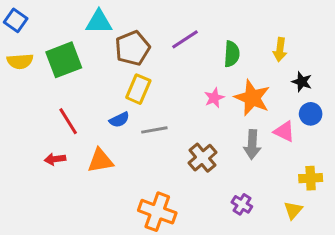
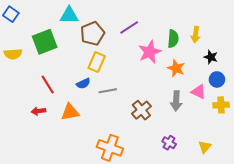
green semicircle: (232, 54) -> (173, 39), moved
yellow semicircle: (20, 61) -> (13, 54), moved
pink star: (214, 98) -> (150, 52), moved, size x1.6
orange star: (252, 98) -> (176, 68), size x0.7
yellow cross: (311, 178) -> (221, 105), moved

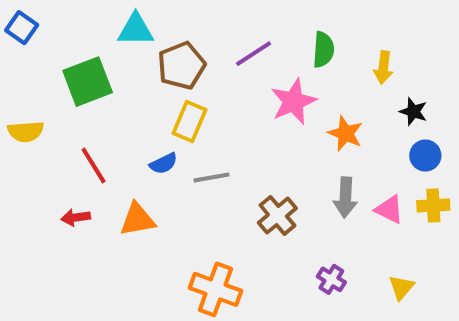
green semicircle: (173, 39) -> (323, 50), moved
yellow semicircle: (13, 54) -> (26, 132), moved
pink triangle: (199, 92) -> (389, 209), moved

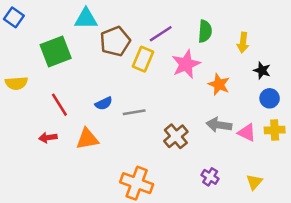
yellow rectangle: (190, 122) -> (143, 59), moved
gray arrow: (345, 197) -> (219, 125), turned 95

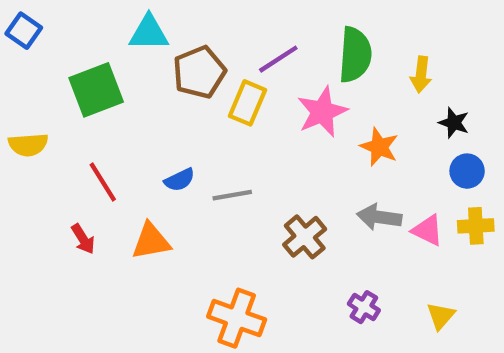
green semicircle: (205, 31) -> (355, 55), size x1.4
red arrow: (48, 138) -> (83, 239), turned -114

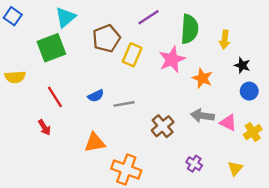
cyan triangle: (149, 33) -> (65, 17), moved, turned -40
purple line: (278, 59) -> (149, 17), moved
yellow cross: (476, 226) -> (253, 132), moved, turned -30
orange triangle: (151, 241) -> (95, 143), moved

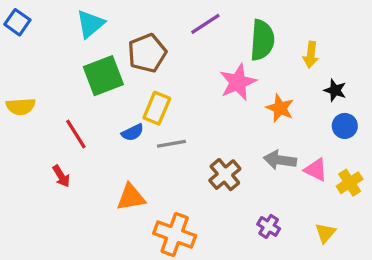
green square: (51, 48) -> (103, 76), moved
yellow rectangle: (132, 55) -> (157, 108), moved

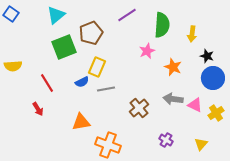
pink star: (238, 82) -> (147, 51), size x0.7
blue circle: (345, 126) -> (213, 78), size x1.5

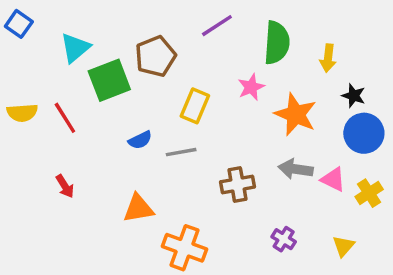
cyan triangle: (56, 15) -> (75, 48), moved
yellow rectangle: (97, 67) -> (195, 106), moved
orange star: (173, 67) -> (296, 114), size x1.4
red line: (47, 83) -> (65, 118), moved
brown cross: (139, 108) -> (237, 184), turned 30

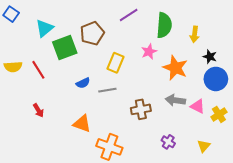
orange triangle: (138, 208) -> (82, 124), turned 30

